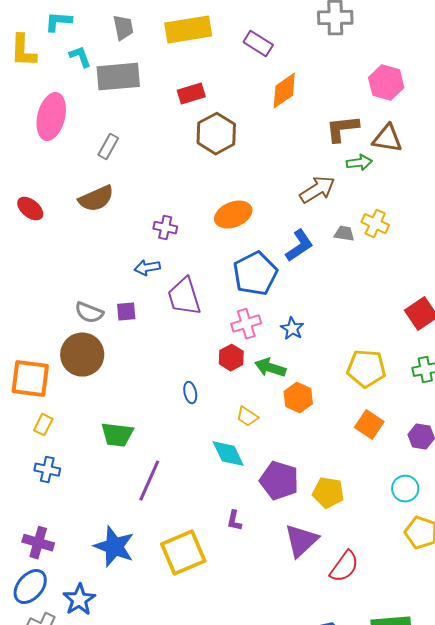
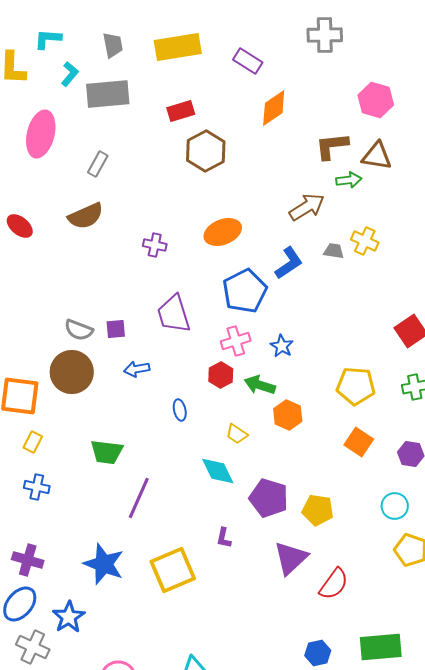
cyan L-shape: (80, 57) -> (70, 74), turned 60
blue arrow: (147, 268) -> (137, 369), moved

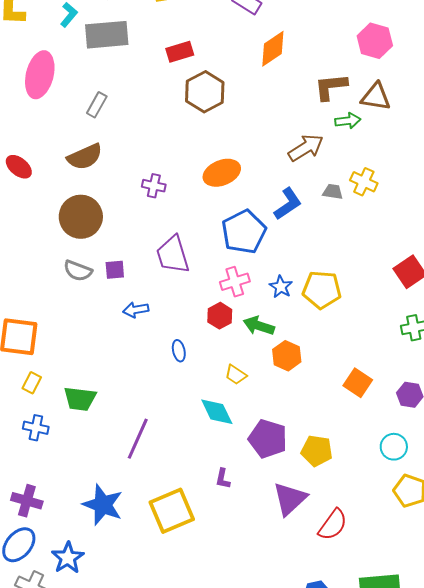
brown circle: (72, 372) -> (81, 217), moved
yellow pentagon: (356, 386) -> (322, 290), moved
green trapezoid: (107, 452) -> (80, 399), moved

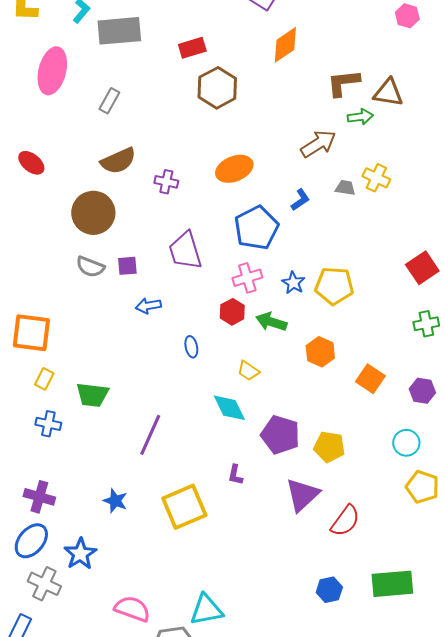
pink hexagon: (375, 41) -> (407, 16), moved, size x0.7
brown semicircle: (85, 157) -> (118, 161), moved
blue L-shape: (288, 204) -> (300, 200), size x0.7
orange hexagon: (287, 356) -> (320, 352), moved
blue star: (103, 505) -> (115, 501), size x0.6

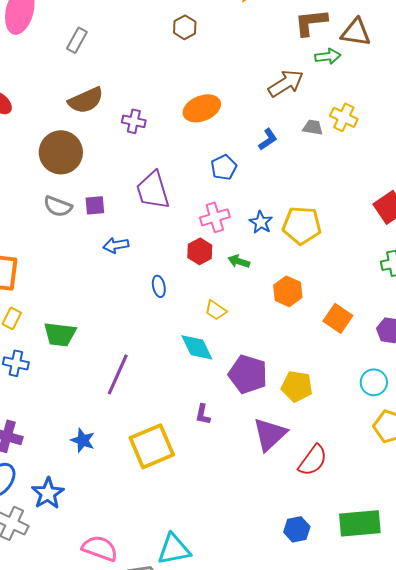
brown hexagon: (217, 88) -> (185, 27), size x0.6
blue pentagon: (256, 228) -> (224, 167), size x0.6
green arrow: (271, 322) -> (239, 261), size x0.7

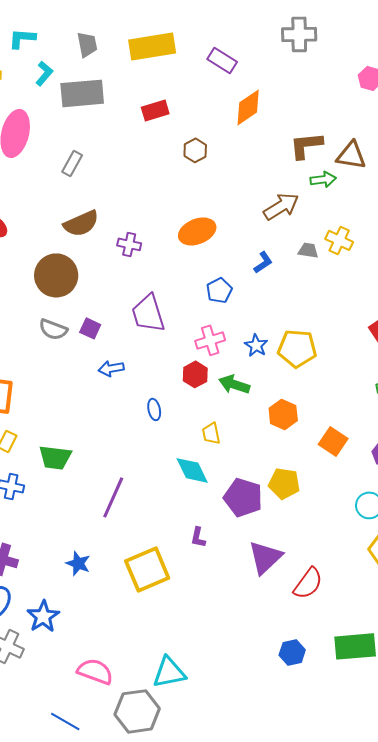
brown hexagon: (185, 27) -> (195, 150), moved
purple square: (95, 205) -> (90, 328), turned 30
green arrow: (239, 261) -> (234, 384), size x1.4
yellow trapezoid: (216, 310) -> (211, 433), turned 45
yellow pentagon: (297, 386) -> (284, 483), moved

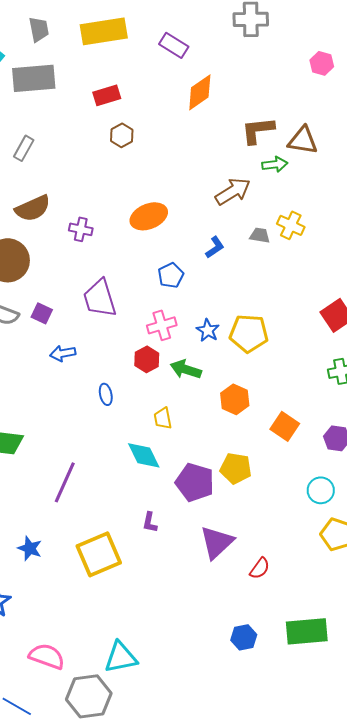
brown hexagon: (195, 150) -> (122, 135), moved
red semicircle: (308, 583) -> (260, 568), size x0.7

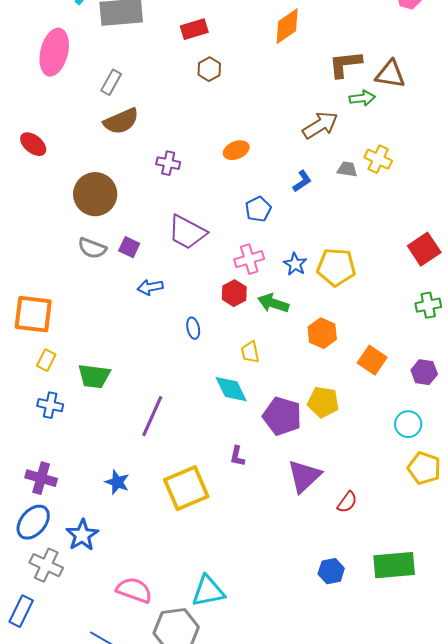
brown semicircle: (33, 208) -> (121, 121), moved
orange ellipse: (149, 216) -> (236, 150), size x0.7
purple trapezoid: (100, 298) -> (187, 232), turned -45

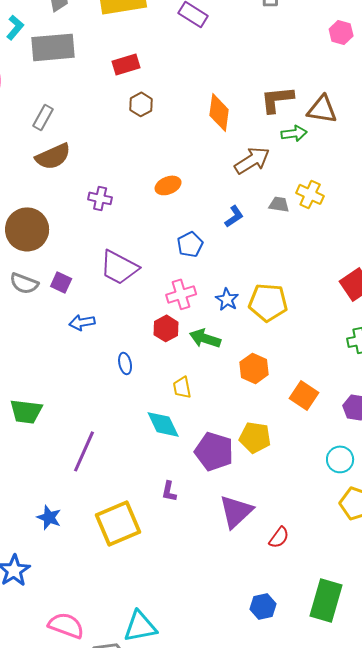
orange diamond: (287, 26) -> (219, 112), moved, turned -48
green rectangle: (394, 565) -> (326, 600), turned -69

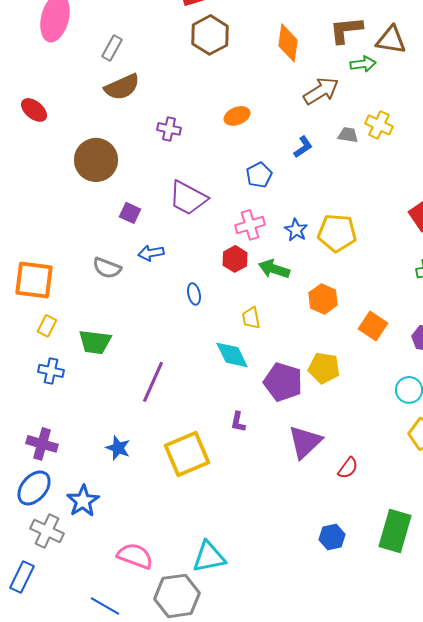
brown hexagon: (141, 104) -> (210, 35), size x1.6
gray semicircle: (24, 283) -> (107, 268), moved

